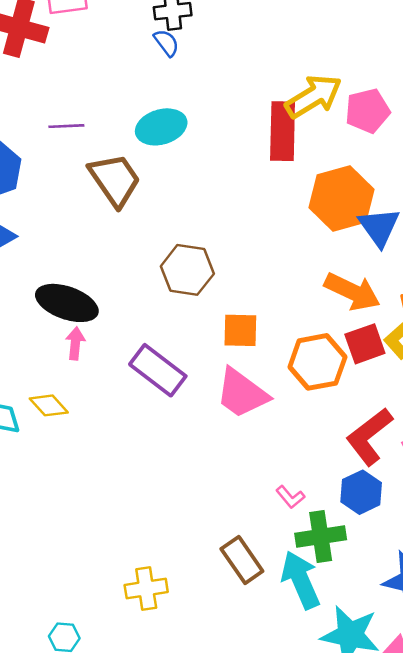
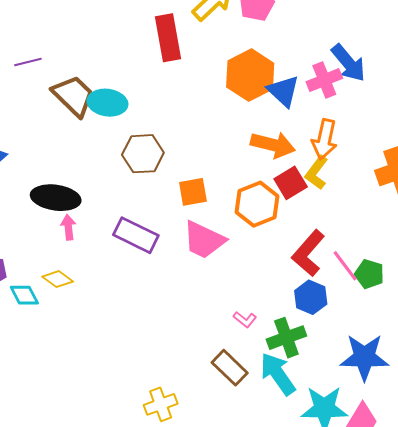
cyan ellipse: (161, 127) -> (107, 103), moved, turned 36
red rectangle: (283, 131) -> (168, 38), moved
pink L-shape: (290, 497) -> (245, 319), moved

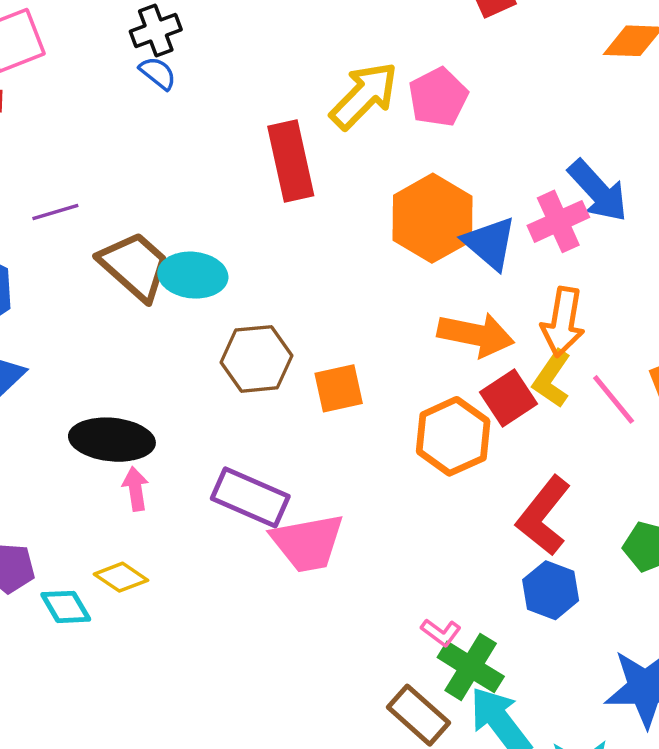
orange square: (193, 192) -> (339, 388), moved
pink trapezoid: (204, 240) -> (308, 543), moved, turned -33
pink line: (345, 266) -> (614, 399), moved
green cross: (286, 338) -> (471, 667), moved, turned -36

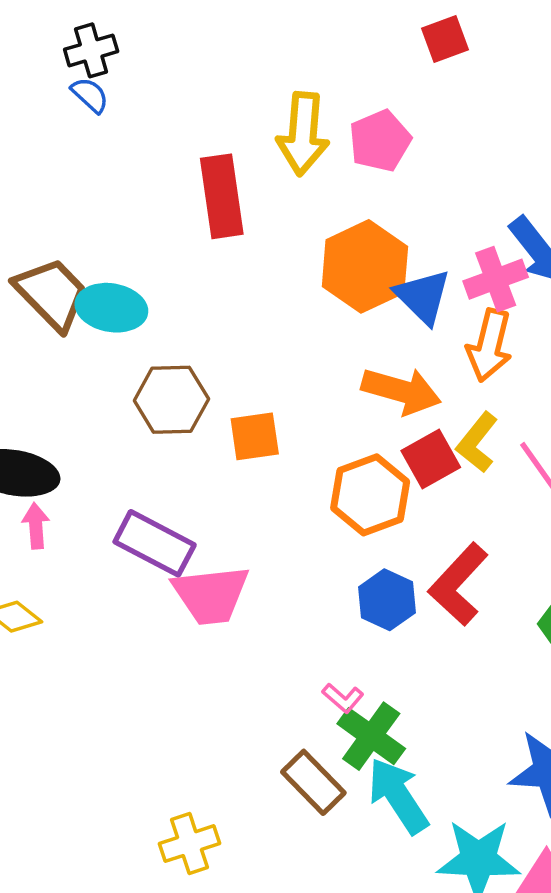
yellow arrow: (364, 96) -> (303, 134), turned 136
orange arrow: (563, 322) -> (489, 345), moved
blue hexagon: (551, 590) -> (387, 600), moved

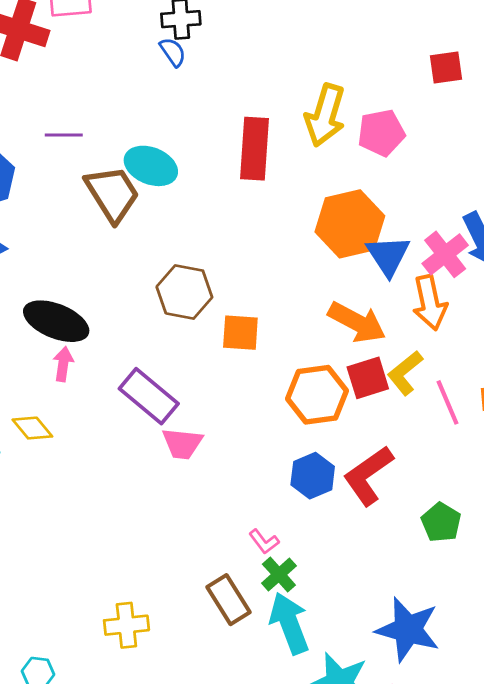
pink cross: (496, 279) -> (445, 254), turned -30
cyan ellipse: (111, 308) -> (151, 166), moved
orange arrow: (489, 345) -> (430, 303), turned -38
pink trapezoid: (211, 595) -> (182, 444), size x0.7
green cross: (371, 736) -> (279, 575), size x0.7

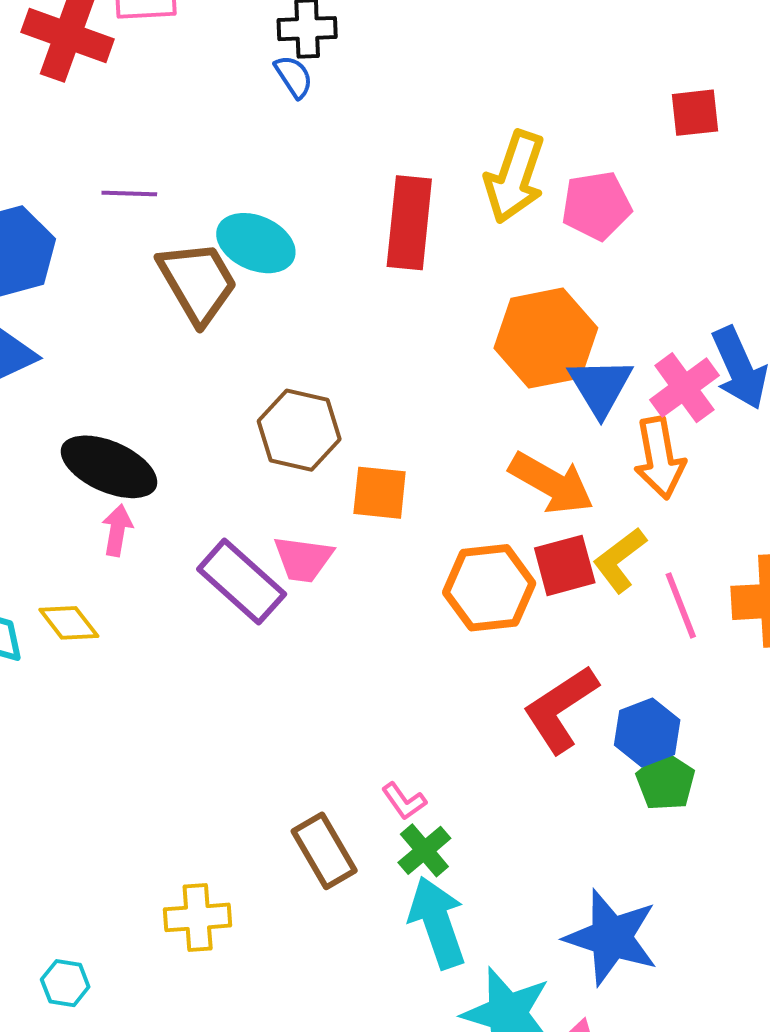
pink trapezoid: (182, 444) -> (303, 559), moved
blue hexagon: (313, 476) -> (647, 733), moved
brown rectangle: (229, 600) -> (324, 851), moved

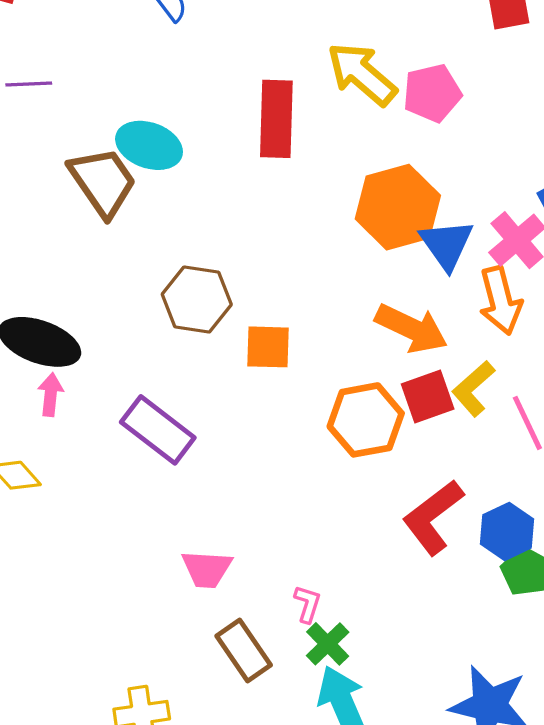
yellow arrow: (515, 177) -> (362, 74), turned 116
purple line: (129, 193) -> (29, 84), moved
pink trapezoid: (303, 559) -> (207, 569), moved
pink L-shape: (404, 801) -> (307, 604), turned -123

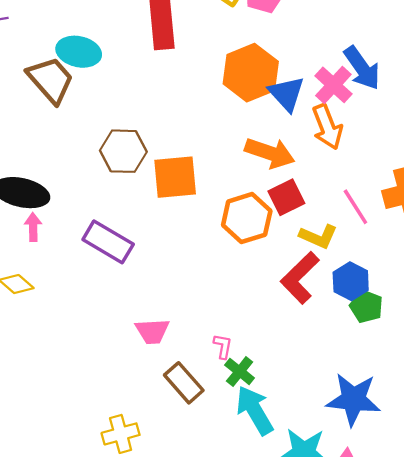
orange square: (268, 347) -> (175, 177), size x1.4
yellow L-shape: (473, 389) -> (318, 236), moved, turned -108

